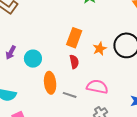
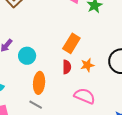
orange star: (100, 49) -> (87, 65), moved
gray line: (70, 95) -> (36, 105), moved

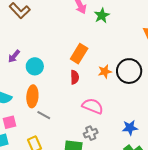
orange star: (87, 65) -> (105, 72), moved
orange ellipse: (39, 83) -> (32, 96), moved

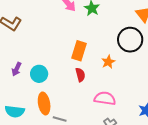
black circle: (129, 71) -> (130, 40), moved

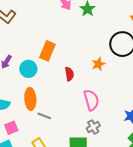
orange rectangle: (79, 51) -> (47, 51), moved
pink semicircle: (105, 98) -> (91, 100), turned 60

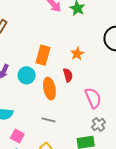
orange star: (98, 64) -> (77, 54), moved
orange ellipse: (30, 99) -> (49, 89), moved
pink square: (11, 128) -> (17, 136), turned -32

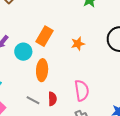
red semicircle: (68, 75) -> (52, 99), moved

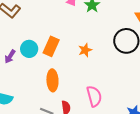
cyan circle: (23, 52) -> (29, 49), moved

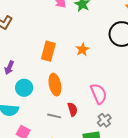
cyan circle: (29, 49) -> (24, 88), moved

